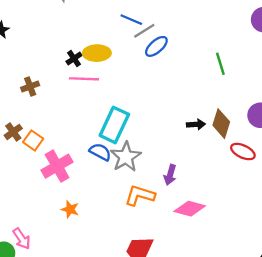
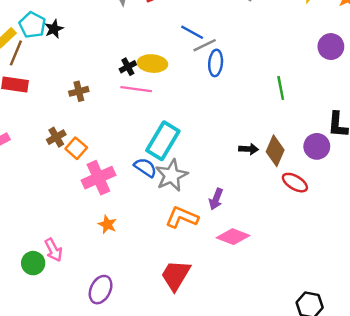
blue ellipse: (156, 46) -> (216, 63), turned -50

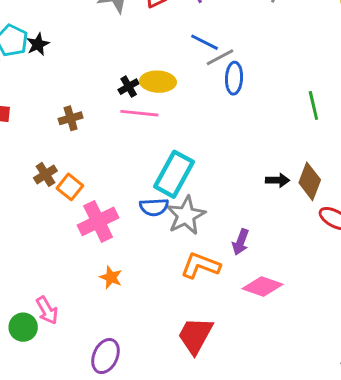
blue semicircle: (145, 167) -> (154, 207), turned 145

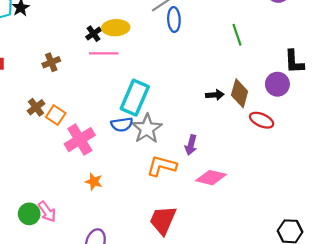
green circle: (23, 327) -> (29, 214), moved

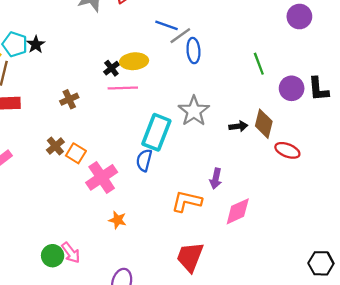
purple circle: (277, 84) -> (292, 88), moved
blue semicircle: (122, 124) -> (144, 160), turned 115
gray star: (147, 129) -> (194, 111), moved
pink diamond: (211, 178) -> (238, 211), turned -36

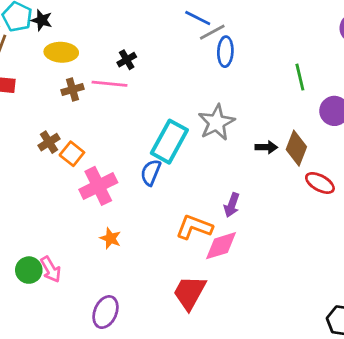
black star: (36, 44) -> (42, 20), turned -30
yellow ellipse: (134, 61) -> (61, 52), moved
pink line: (123, 88) -> (110, 84), moved
pink diamond: (238, 211) -> (221, 246), moved

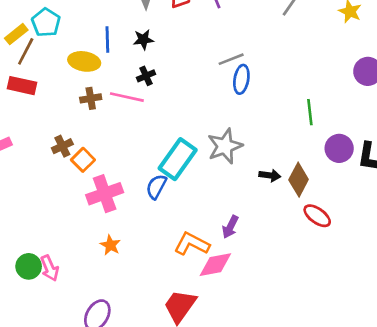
blue line: (198, 18) -> (107, 40), moved, turned 55
black star: (42, 20) -> (143, 40), moved, turned -30

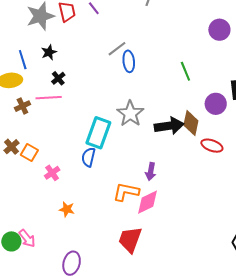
purple circle: (339, 148) -> (216, 104), moved
black arrow: (270, 175) -> (169, 126), size x1.8
pink cross: (105, 194) -> (52, 173), size x0.6

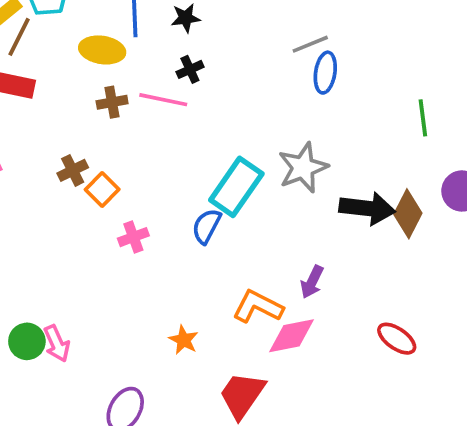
red ellipse: (212, 146) -> (397, 339), moved
orange star: (67, 209) -> (184, 340), moved

